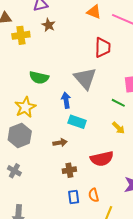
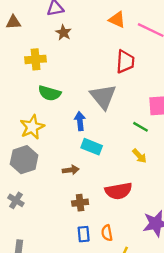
yellow cross: (21, 35) -> (36, 59), moved

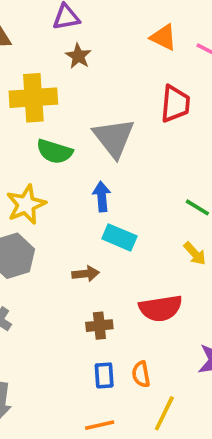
yellow cross: (36, 59) -> (33, 98), size x1.4
gray triangle: (103, 97) -> (114, 138), moved

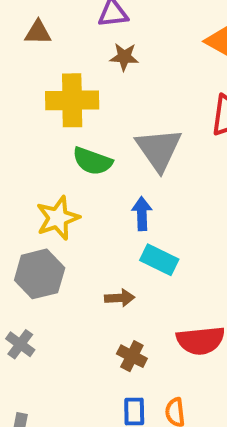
brown star: (78, 56) -> (124, 57), turned -30
brown cross: (99, 326) -> (132, 356), turned 30

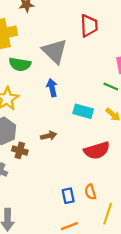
cyan rectangle: (159, 260) -> (83, 111), moved
brown cross: (132, 356) -> (20, 150), moved

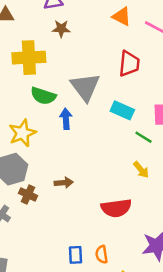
blue arrow: (52, 88) -> (66, 119), moved
cyan rectangle: (83, 111) -> (122, 110), moved

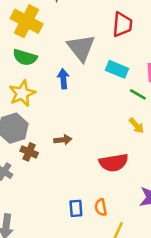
yellow cross: (29, 58) -> (27, 21), turned 32
green semicircle: (43, 96) -> (25, 57), moved

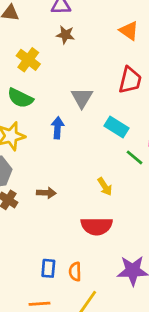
yellow cross: (27, 21) -> (28, 60), size x0.7
gray triangle: (81, 48) -> (82, 98), size x0.7
yellow arrow: (136, 125) -> (105, 186), moved

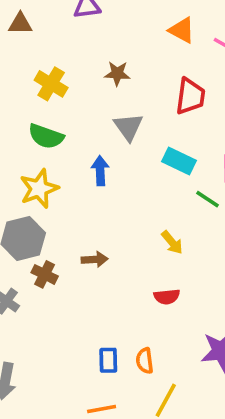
brown star: (65, 35) -> (117, 73), moved
red semicircle: (97, 226) -> (167, 297), size x0.6

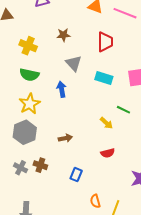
green line: (208, 199) -> (123, 110), moved
brown cross: (45, 274) -> (40, 165), moved
blue rectangle: (108, 360) -> (76, 175), moved, turned 32
orange semicircle: (145, 361) -> (95, 201), moved

